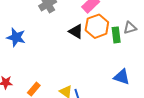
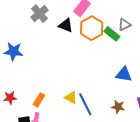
black triangle: (76, 31) -> (66, 25), moved
green rectangle: (116, 35) -> (112, 34), turned -35

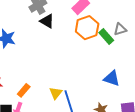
black triangle: (66, 25) -> (47, 21), moved
yellow triangle: (71, 98) -> (56, 93), turned 32

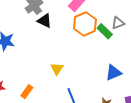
blue triangle: (112, 78) -> (113, 73), turned -36
yellow triangle: (56, 93) -> (57, 69), moved

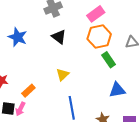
black triangle: (44, 21) -> (59, 37), moved
green rectangle: (105, 31) -> (109, 60), moved

